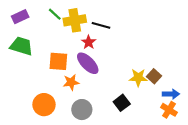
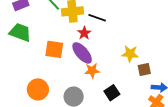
brown square: (154, 76) -> (144, 70), turned 32
yellow star: (138, 78) -> (130, 54), moved
orange star: (71, 82) -> (92, 71), moved

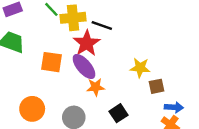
red star: (84, 33) -> (87, 43), size x1.6

